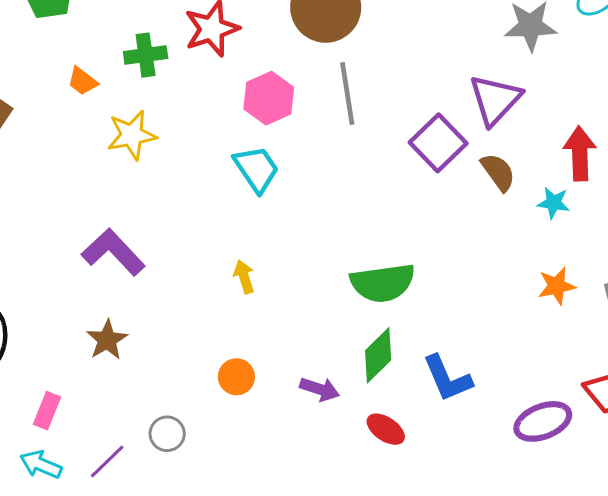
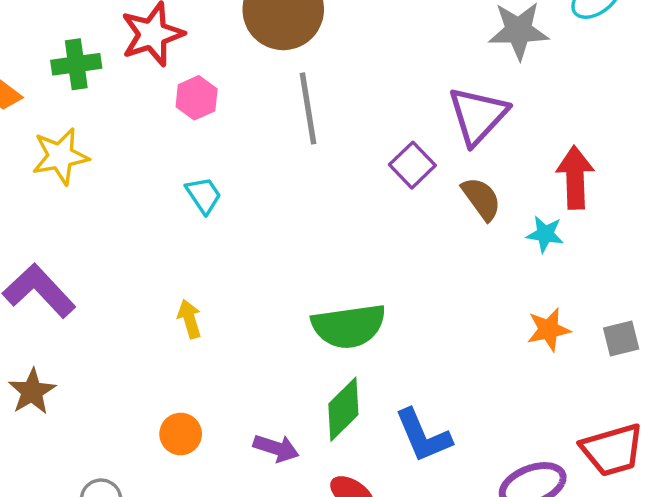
pink hexagon: (269, 98) -> (197, 98), moved, size x0.7
purple square: (438, 143) -> (412, 165), size x0.7
cyan trapezoid: (256, 169) -> (204, 195), size x0.7

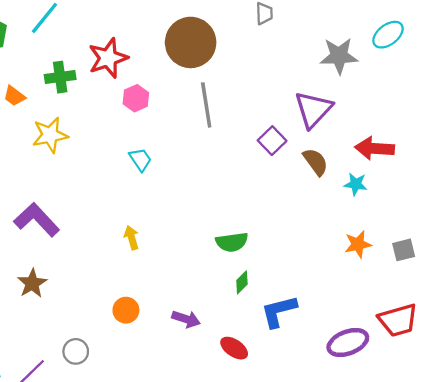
red arrow: (575, 177) -> (375, 148), turned -84
green semicircle: (349, 326) -> (232, 242), size x0.7
green diamond: (343, 409) -> (242, 282), moved, size x0.6
blue L-shape: (423, 436) -> (279, 311), turned 99

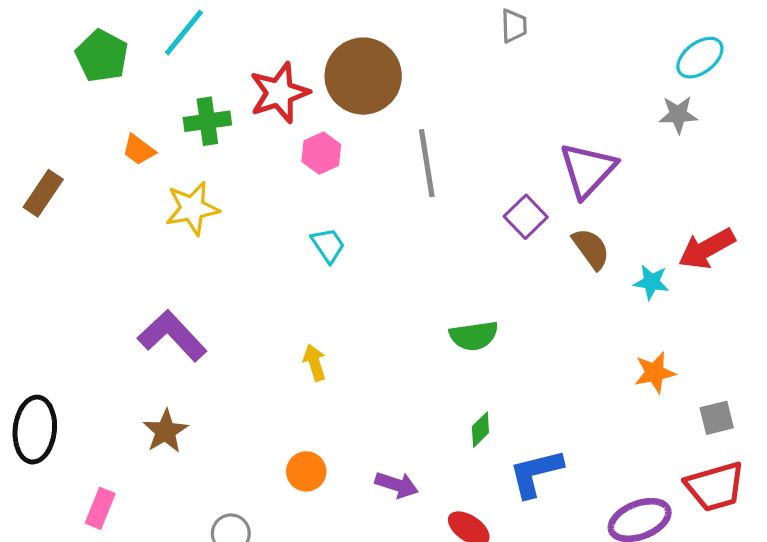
brown circle: (191, 42) -> (363, 76), moved
gray star: (339, 56) -> (678, 115), moved, size x0.7
red arrow: (375, 148) -> (707, 249), moved, turned -33
green semicircle: (232, 242) -> (474, 336), moved
gray square: (404, 250) -> (717, 418), moved

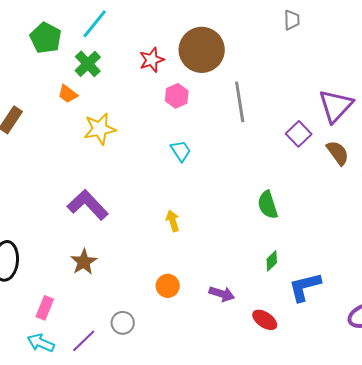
red star: (279, 93) -> (152, 60), size x0.7
green cross: (207, 121) -> (88, 64), moved, turned -36
green semicircle: (474, 336) -> (268, 205), turned 80

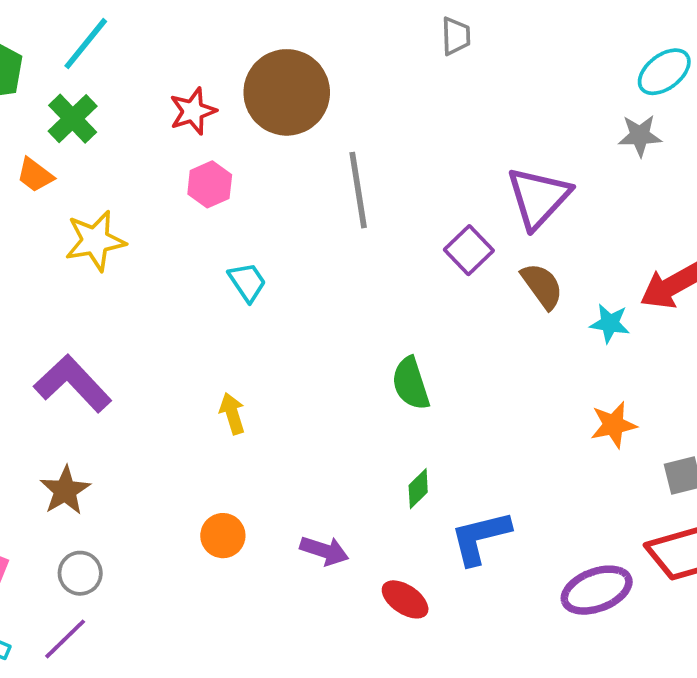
pink hexagon: (177, 96) -> (210, 184), moved
gray circle: (123, 323) -> (80, 573), moved

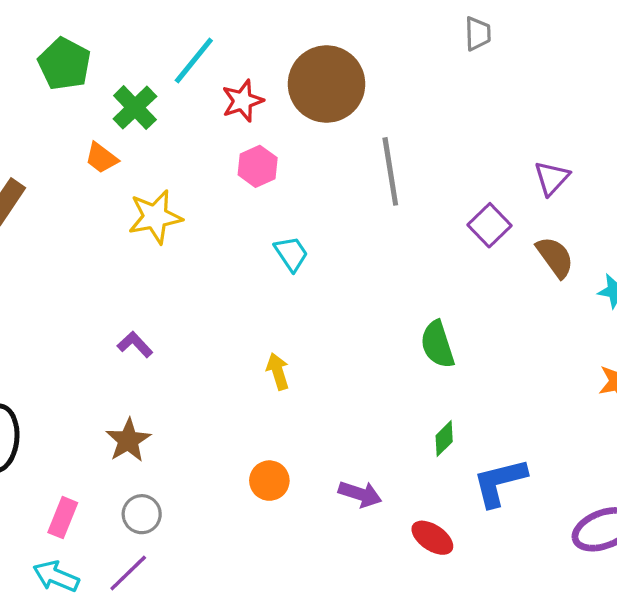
cyan line: (86, 44) -> (194, 60), moved
purple triangle: (538, 198) -> (552, 178), size x0.6
purple L-shape: (73, 383) -> (135, 344), size x0.5

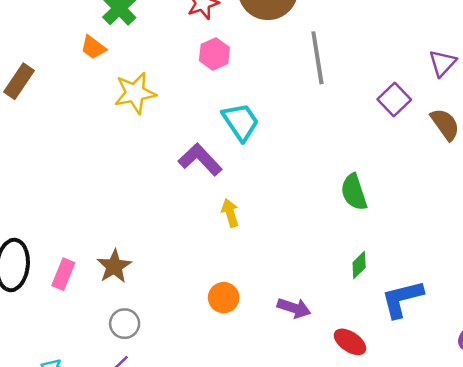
cyan trapezoid: (291, 254) -> (241, 122), size x1.4
purple L-shape: (135, 344) -> (200, 159), moved, size x1.6
pink rectangle: (63, 518) -> (63, 274), moved

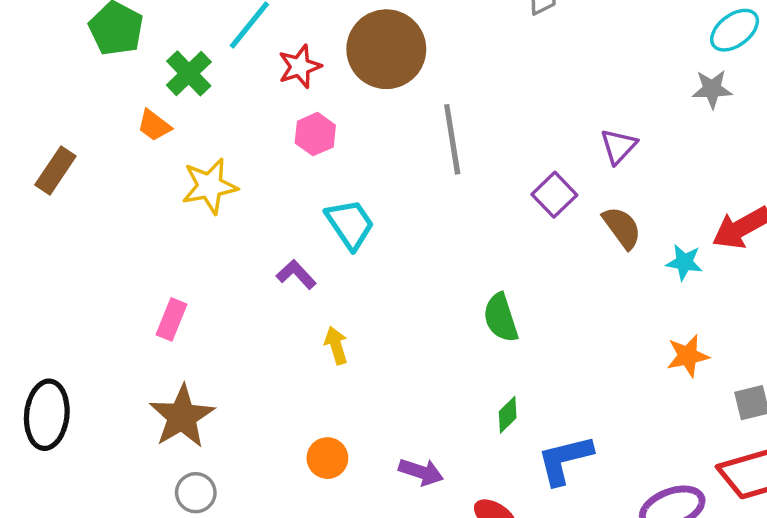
purple L-shape: (200, 159) -> (296, 274), size x0.7
brown star: (114, 266) -> (182, 416), size x1.4
pink rectangle: (63, 274) -> (172, 319), moved

